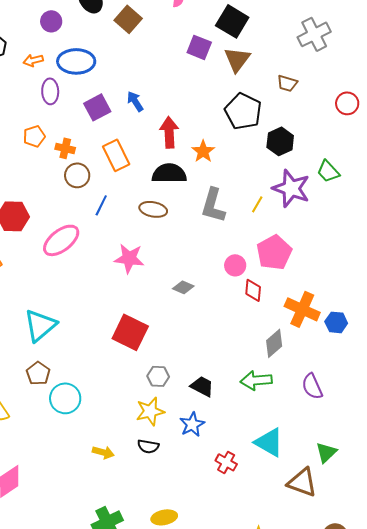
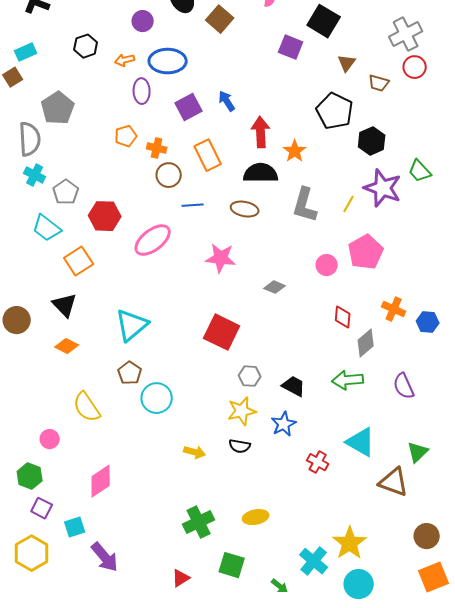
brown triangle: (237, 59) -> (347, 63), moved, size x0.7
red circle: (347, 103) -> (415, 67), moved
blue line: (101, 205) -> (193, 205), turned 60
red diamond: (253, 290) -> (343, 317), moved
orange cross: (302, 309) -> (394, 309), size x0.7

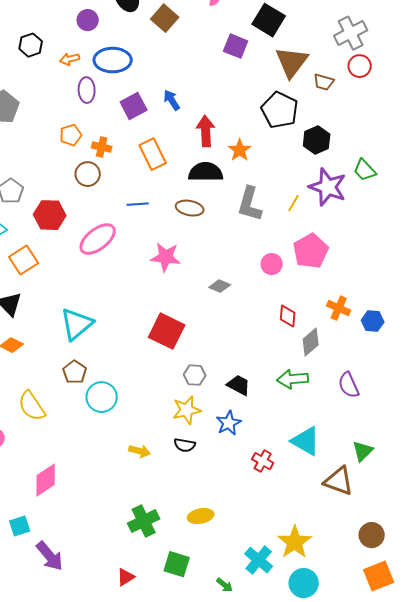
brown triangle: (347, 63) -> (292, 62), size x1.8
brown circle: (169, 175) -> (88, 174), moved

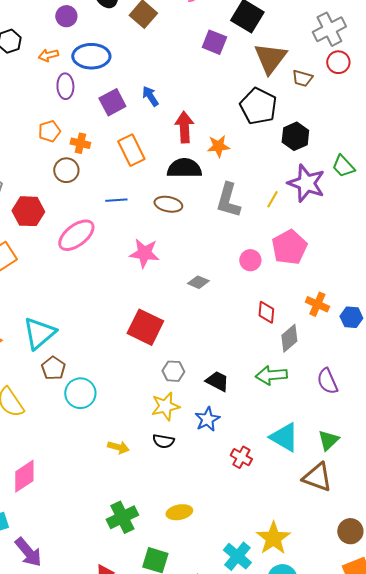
orange star: (240, 150) -> (218, 146), turned 30
cyan triangle: (77, 324) -> (39, 333), moved
green triangle: (363, 451) -> (328, 440), moved

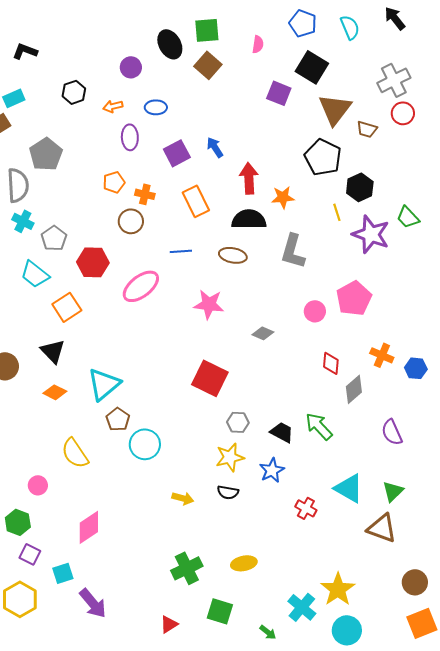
blue ellipse: (91, 56) -> (156, 107), size x0.6
yellow line: (272, 199) -> (337, 212), moved, turned -48
green arrow: (271, 375) -> (319, 426), moved, turned 52

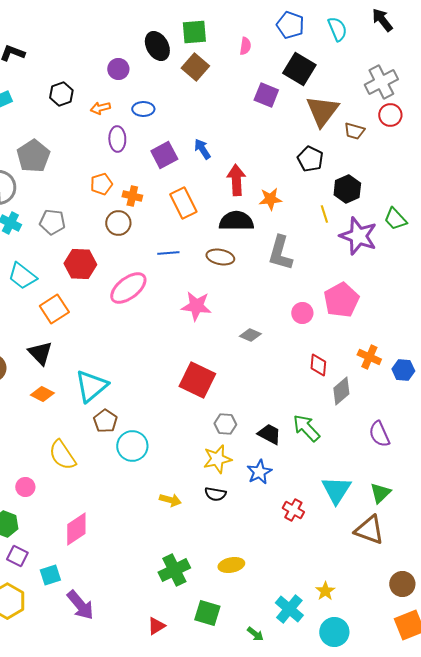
black pentagon: (323, 157) -> (310, 159), size x0.7
gray pentagon: (54, 238) -> (52, 222), moved, turned -30
cyan triangle: (349, 488) -> (336, 490), turned 32
yellow star: (338, 589) -> (325, 591), size x0.6

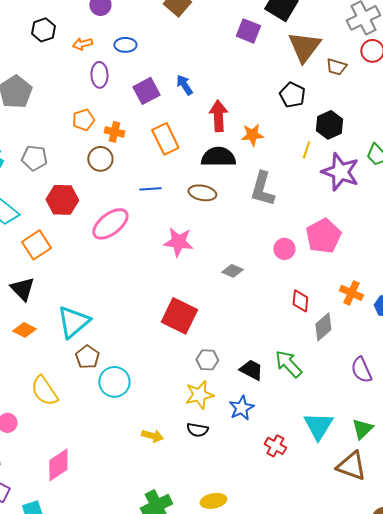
yellow line: (324, 214) -> (306, 150), turned 36

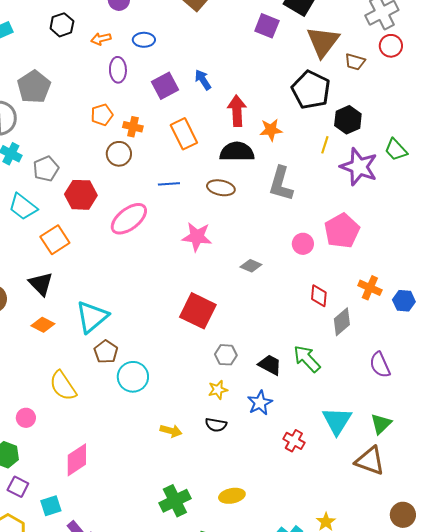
black pentagon: (292, 95) -> (311, 90), size x1.5
gray pentagon: (34, 158) -> (46, 169), moved, turned -30
yellow star: (199, 395) -> (218, 390), size x0.7

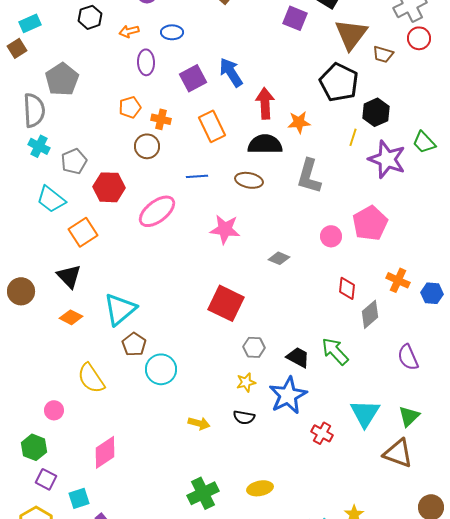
blue arrow: (203, 80) -> (231, 72), size x1.4
blue star: (260, 403) -> (288, 395), size x1.5

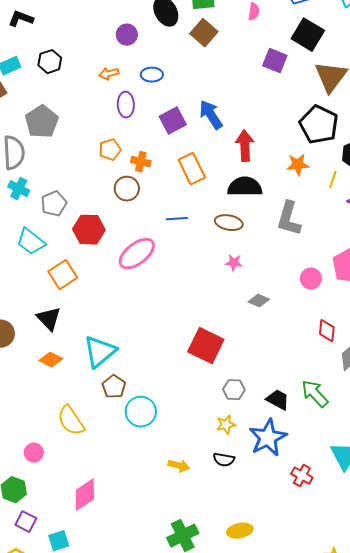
black hexagon: (90, 17) -> (50, 62), moved
orange star: (299, 122) -> (298, 165), moved
pink star: (225, 229) -> (234, 263), moved, size x0.6

